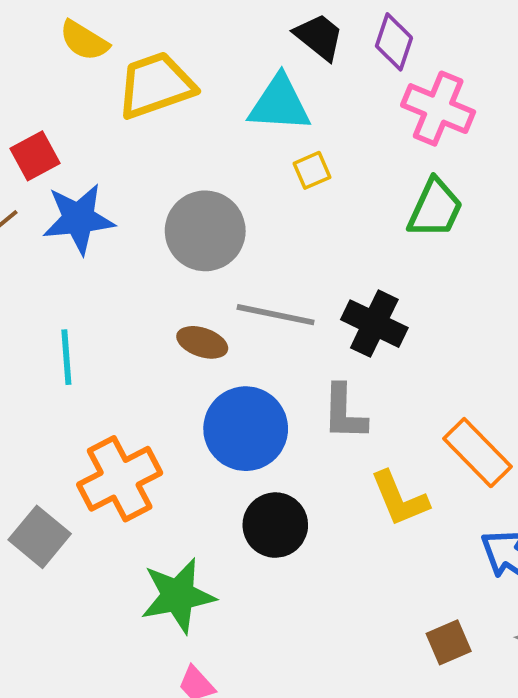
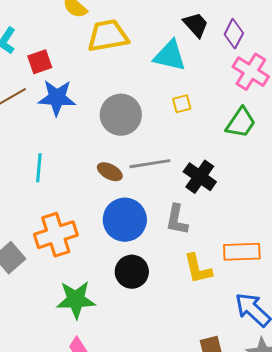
yellow square: (312, 170) -> (182, 104), moved
gray line: (276, 315) -> (150, 164), turned -30
orange rectangle: (478, 453) -> (242, 252), turned -57

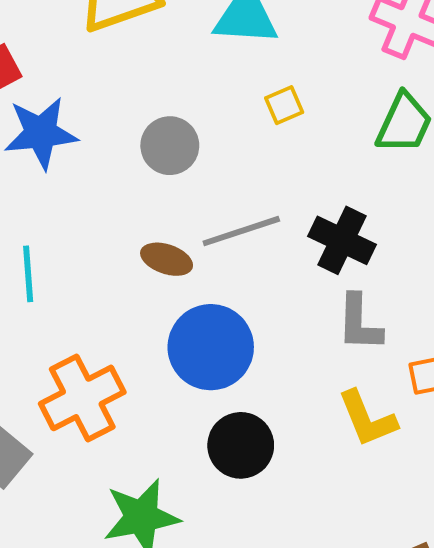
gray circle: (121, 115) -> (170, 146), size x0.7
gray L-shape: (177, 220) -> (359, 323), moved

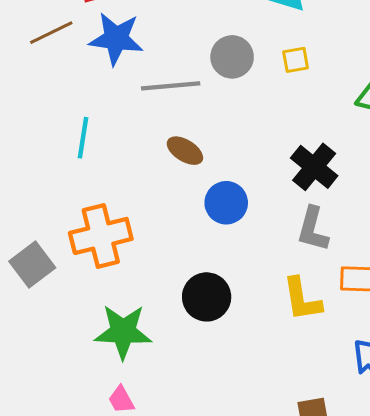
gray circle: (170, 146) -> (232, 57), moved
gray line: (241, 231) -> (171, 86), moved
blue circle: (211, 347) -> (226, 203), moved, size x0.7

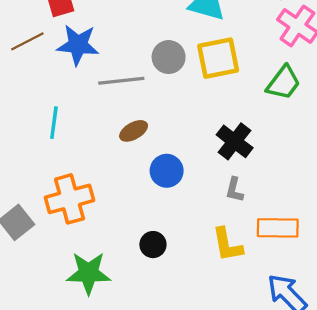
yellow square: (296, 60) -> (218, 58), size x2.0
brown ellipse: (185, 151) -> (134, 131), turned -60
gray L-shape: (313, 229) -> (234, 190), size x0.7
black circle: (207, 297) -> (153, 245), size x0.7

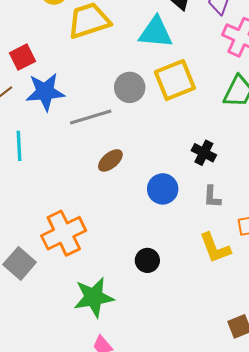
cyan line: (54, 123) -> (19, 146), moved
black cross: (235, 141) -> (204, 153), size x0.7
blue circle: (167, 171) -> (163, 189), moved

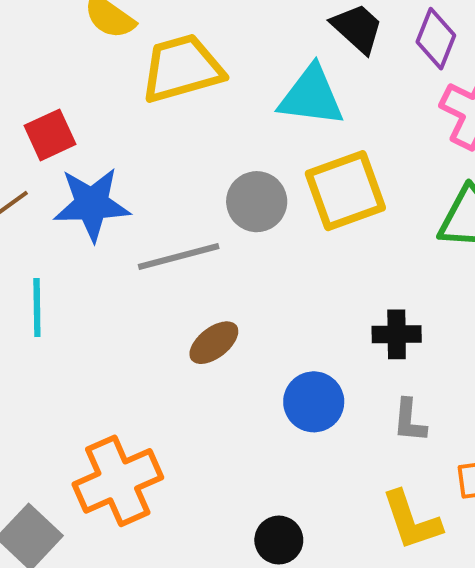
black cross: (204, 153) -> (397, 334), turned -30

